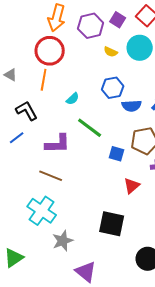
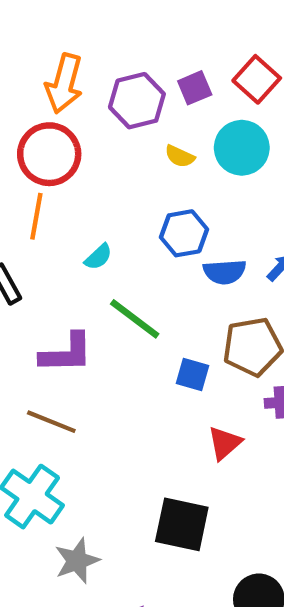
purple square: (118, 20) -> (195, 88), turned 35

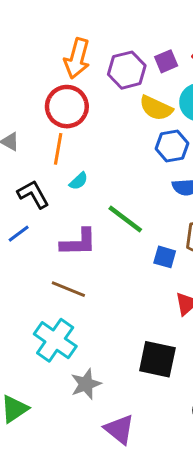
yellow semicircle: (180, 156) -> (156, 108), size x1.6
blue hexagon: (184, 233) -> (172, 146), moved
cyan semicircle: (98, 257) -> (79, 181), moved

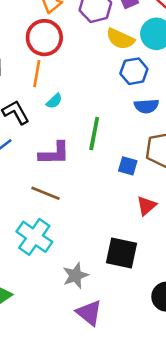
green line: (125, 219) -> (94, 133), turned 64
gray star: (86, 384) -> (75, 275), moved

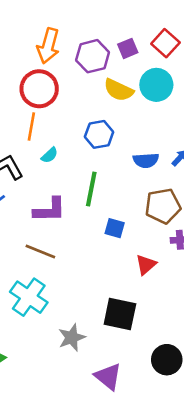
blue hexagon: (134, 71) -> (99, 134), moved
blue square: (128, 166) -> (115, 228), moved
purple triangle: (89, 313) -> (108, 377), moved

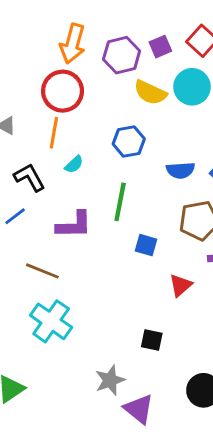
brown line: (40, 252) -> (42, 271), moved
black square: (120, 314) -> (152, 340), size x0.6
gray star: (72, 338) -> (110, 380), moved

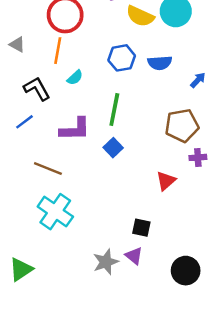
blue semicircle: (181, 170) -> (160, 63), moved
blue square: (146, 245) -> (113, 148), moved, turned 30
purple triangle: (139, 409) -> (134, 256), moved, size x0.7

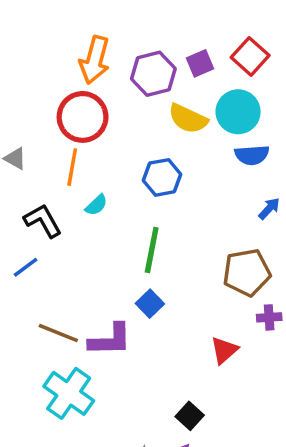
blue semicircle: (160, 63) -> (252, 155), moved
purple L-shape: (75, 129) -> (110, 340), moved
black square: (141, 228) -> (190, 416), turned 30

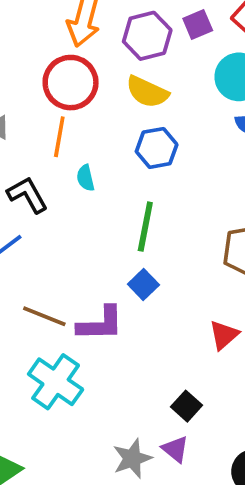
yellow semicircle: (188, 119) -> (147, 92), moved
cyan semicircle: (96, 205) -> (85, 178), turned 120

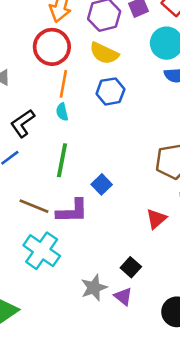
orange line: (59, 137) -> (63, 84), moved
black L-shape: (27, 195) -> (23, 123), turned -96
green line: (145, 227) -> (62, 160), moved
gray star: (132, 458) -> (94, 288), moved

